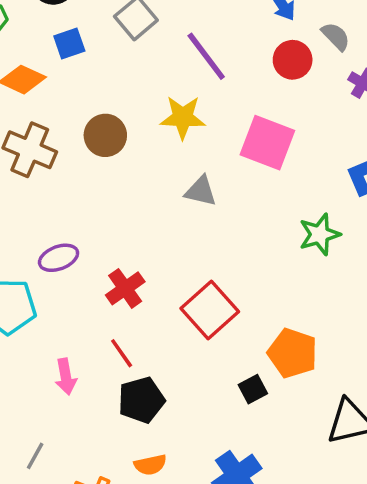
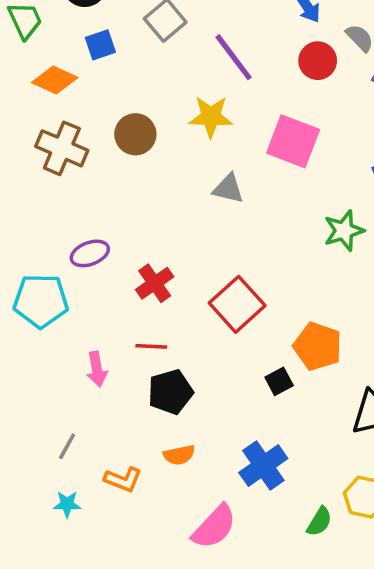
red line: (122, 353) -> (151, 346), turned -52

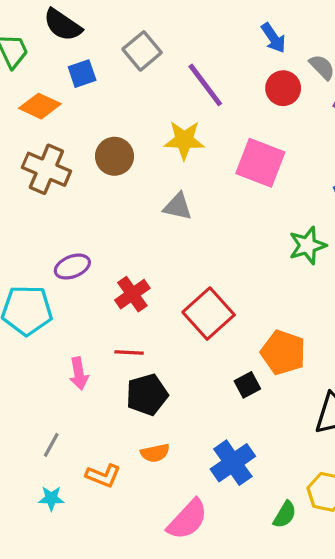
gray triangle: (228, 189) -> (178, 207), moved

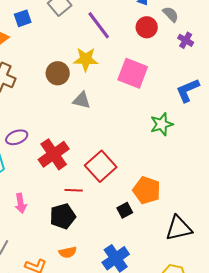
brown circle: (114, 156) -> (58, 73), moved
red cross: (132, 294) -> (54, 154), size x1.4
red line: (129, 352) -> (74, 190), moved

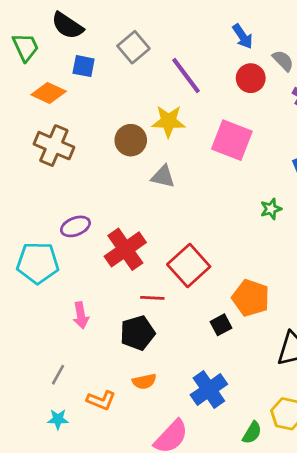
blue square: (23, 18) -> (84, 66), turned 30
green star: (162, 124) -> (271, 209), size x0.7

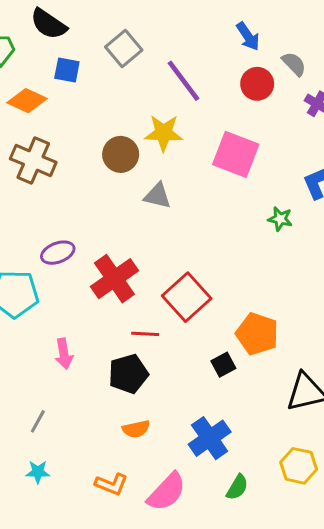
green star: (271, 209) -> (280, 219), moved, turned 30
orange L-shape: (101, 400) -> (111, 484), moved
green semicircle: (252, 433) -> (237, 487), moved

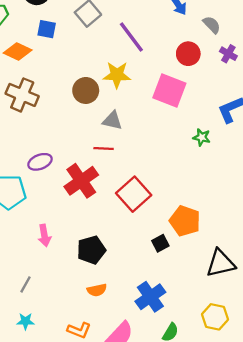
red circle: (257, 84) -> (188, 54), moved
red line: (145, 334) -> (104, 148), moved

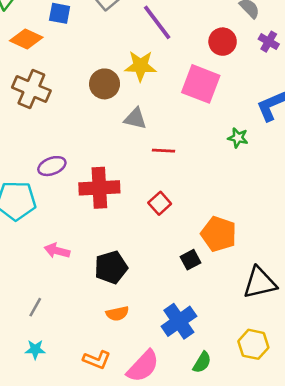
red line: (104, 148) -> (164, 151), moved
red cross: (81, 181) -> (99, 188), turned 32
red square: (134, 194) -> (160, 203), size x0.6
pink arrow: (44, 235) -> (57, 251), turned 115

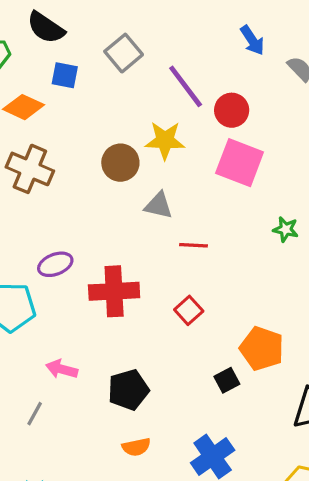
red circle: (223, 42) -> (232, 110), moved
gray line: (35, 307) -> (35, 414), moved

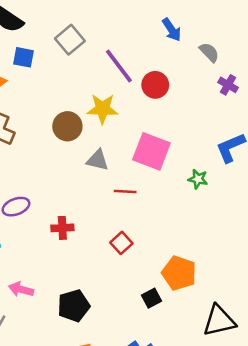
pink square: (240, 163) -> (151, 151), moved
red cross: (114, 291) -> (62, 228), size x0.6

